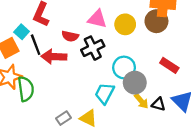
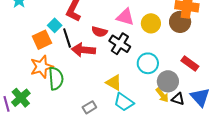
black cross: (93, 48) -> (120, 44), turned -35
gray circle: (135, 83) -> (168, 81), moved
cyan trapezoid: (105, 93) -> (124, 102), moved, turned -85
yellow triangle: (88, 118) -> (114, 83), moved

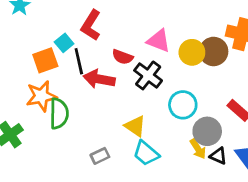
brown circle: (180, 22) -> (214, 51), moved

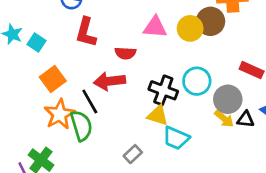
cyan square: (64, 43) -> (36, 43), moved
black line: (79, 61) -> (90, 102), moved
black cross: (148, 75) -> (163, 90), moved

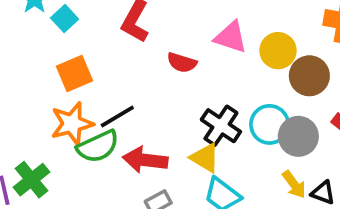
brown circle: (210, 21) -> (309, 76), moved
red arrow: (110, 81) -> (145, 160), moved
gray circle: (228, 99) -> (298, 136), moved
black line: (90, 102) -> (117, 116), turned 75
green semicircle: (81, 126) -> (98, 146), turned 68

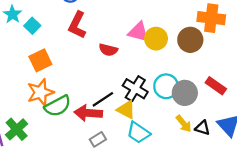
yellow circle: (278, 51) -> (156, 39), moved
brown circle: (309, 76) -> (190, 40), moved
black line: (117, 116) -> (103, 99), moved

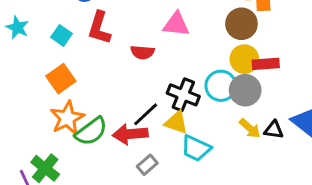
cyan square: (32, 26) -> (62, 35), moved
yellow circle: (156, 39) -> (244, 59), moved
red rectangle: (216, 86) -> (266, 64), moved, turned -30

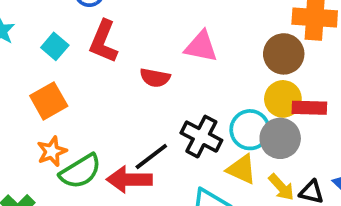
orange star: (67, 118) -> (52, 151), size x0.7
yellow triangle: (176, 122) -> (242, 169), moved

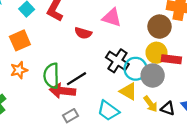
black cross: (201, 137) -> (117, 61), moved
green semicircle: (80, 171) -> (51, 76), moved, turned 115

